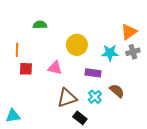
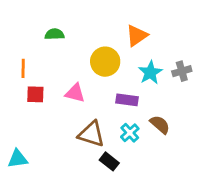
orange triangle: (129, 32) -> (137, 36), moved
cyan star: (110, 53) -> (150, 73), turned -30
brown triangle: (67, 98) -> (91, 134), turned 35

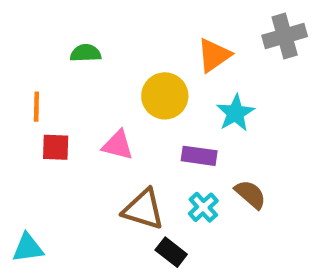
gray cross: (182, 71) -> (285, 36), moved, size x1.4

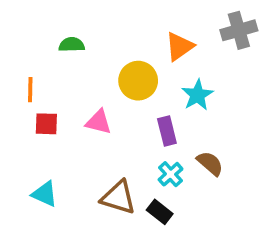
purple rectangle: (199, 156) -> (167, 131), turned 68
brown triangle: (143, 209) -> (118, 198), moved
cyan triangle: (28, 248) -> (45, 194), moved, turned 32
black rectangle: (171, 252) -> (160, 212), moved

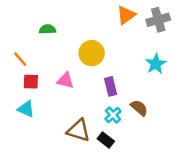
orange triangle: (179, 46) -> (126, 15), moved
orange line: (30, 90) -> (20, 59), turned -42
cyan star: (197, 95) -> (156, 64), moved
cyan triangle: (45, 194) -> (26, 109), moved

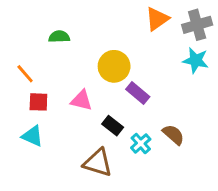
cyan star: (156, 64) -> (196, 60), moved, turned -30
purple rectangle: (111, 86) -> (138, 93), moved, turned -36
black rectangle: (106, 140) -> (113, 126), moved

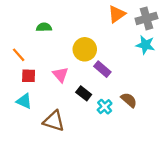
pink triangle: (81, 100) -> (61, 75), turned 35
brown triangle: (98, 163) -> (54, 121), moved

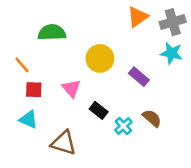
green semicircle: (44, 27) -> (52, 32), size x1.5
purple rectangle: (102, 69) -> (139, 77), moved

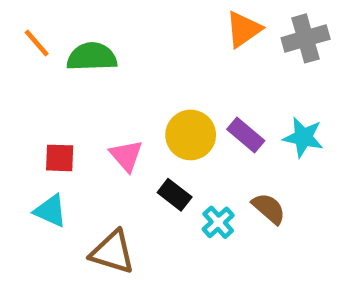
cyan star: (171, 53) -> (303, 137), moved
yellow circle: (100, 58) -> (191, 135), moved
orange line: (22, 65) -> (37, 43), moved

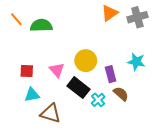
purple rectangle: (246, 135) -> (111, 74), moved, turned 35
black rectangle: (175, 195) -> (78, 88), size x1.5
cyan triangle: (50, 211) -> (32, 95), moved, turned -35

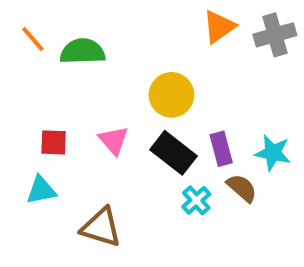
yellow circle: (86, 61) -> (171, 95), moved
cyan star: (136, 62) -> (273, 153), moved
black rectangle: (78, 88) -> (174, 153), moved
cyan triangle: (32, 95) -> (41, 190), moved

